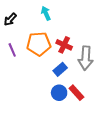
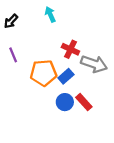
orange pentagon: (39, 44) -> (43, 73), moved
gray arrow: (86, 58) -> (94, 64), turned -75

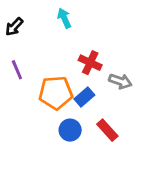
gray arrow: (94, 64) -> (120, 81), size x0.7
blue circle: (65, 102) -> (70, 130), moved

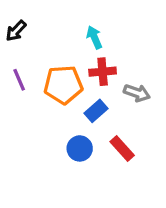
cyan arrow: (64, 18) -> (94, 37), moved
red cross: (90, 63) -> (103, 72), turned -30
orange pentagon: (56, 93) -> (63, 85), moved

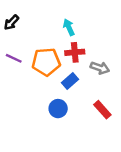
purple line: (19, 80) -> (14, 58), turned -42
red rectangle: (122, 148) -> (102, 110), moved

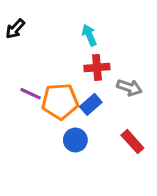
purple line: (14, 58) -> (31, 94), moved
orange pentagon: (46, 62) -> (60, 101), moved

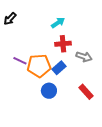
cyan arrow: (89, 35) -> (58, 23), turned 80

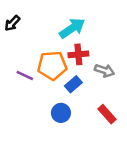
cyan arrow: (58, 23) -> (72, 28), size x1.5
orange pentagon: (39, 66) -> (52, 66), moved

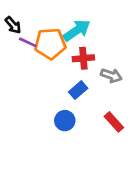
black arrow: (12, 23) -> (13, 25), turned -84
orange pentagon: (52, 66) -> (50, 44), moved
purple line: (25, 76) -> (28, 42), moved

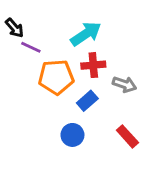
orange pentagon: (50, 44) -> (56, 77), moved

